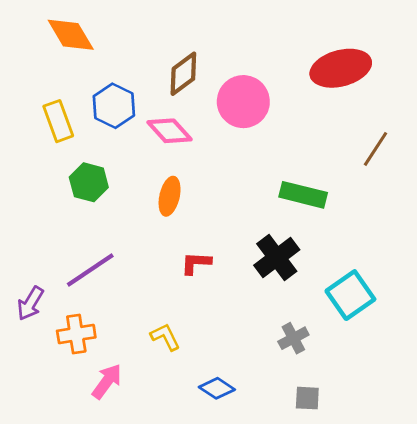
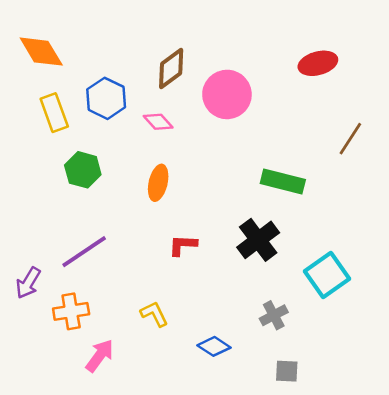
orange diamond: (71, 35) -> (41, 52), moved
red ellipse: (341, 68) -> (318, 63), size x0.7
pink diamond: (170, 131) -> (158, 122), size x0.7
blue diamond: (217, 388) -> (214, 346), moved

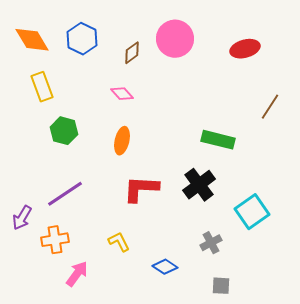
brown diamond: (171, 68) -> (132, 53), size x0.7
pink circle: (227, 94) -> (175, 39), moved
blue hexagon: (106, 98) -> (82, 39), moved
red L-shape: (183, 245) -> (141, 189), size x1.6

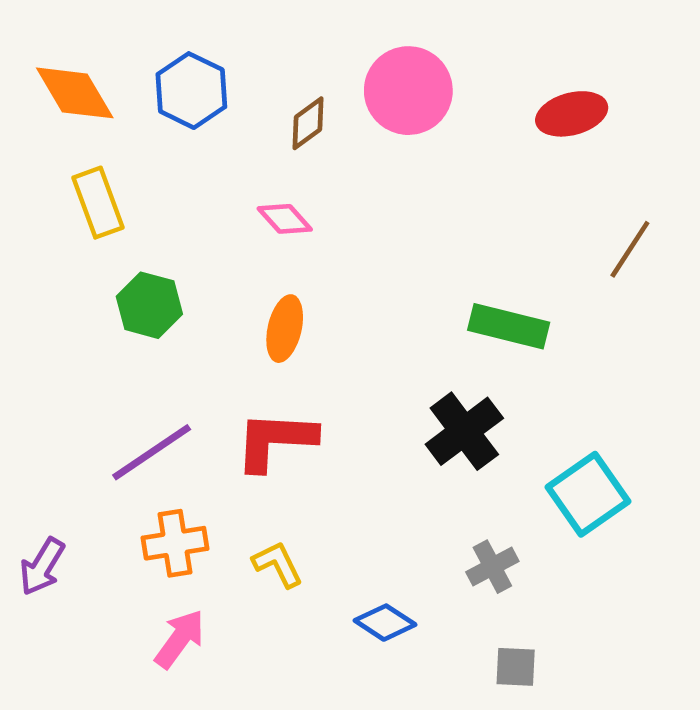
red L-shape: (141, 189) -> (275, 441), moved
purple arrow: (22, 218) -> (42, 567), moved
orange cross: (55, 240) -> (175, 543), moved

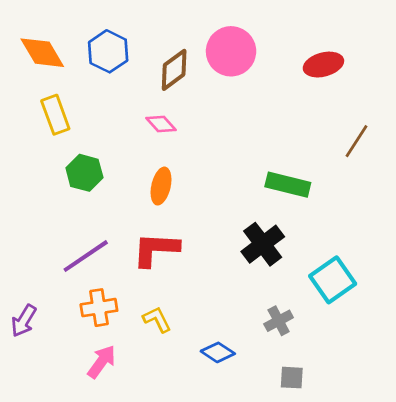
brown diamond: (308, 123) -> (174, 70), size x1.4

